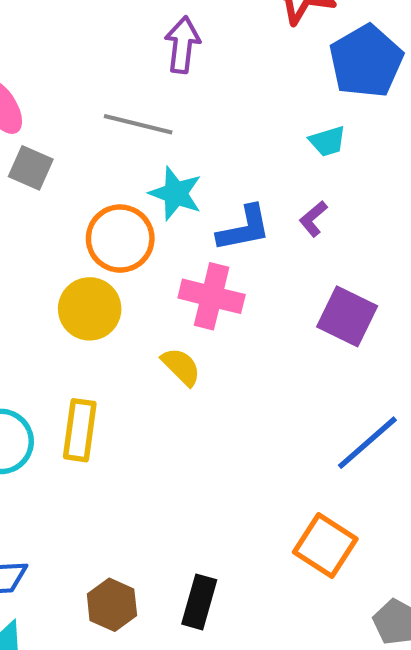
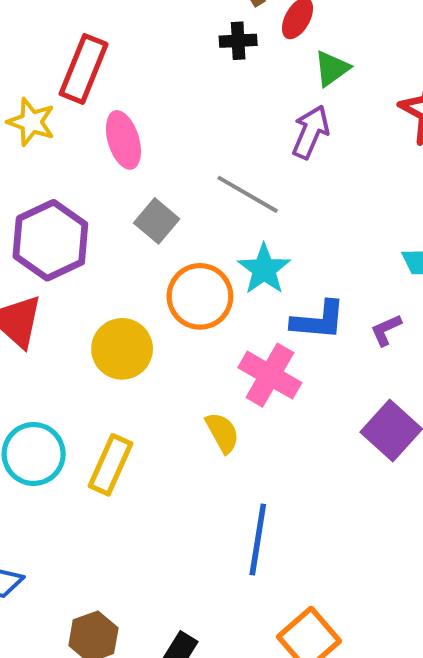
gray square: (31, 168) -> (157, 221), moved
yellow circle: (90, 309) -> (122, 349), moved
blue line: (367, 443) -> (258, 540), moved, turned -56

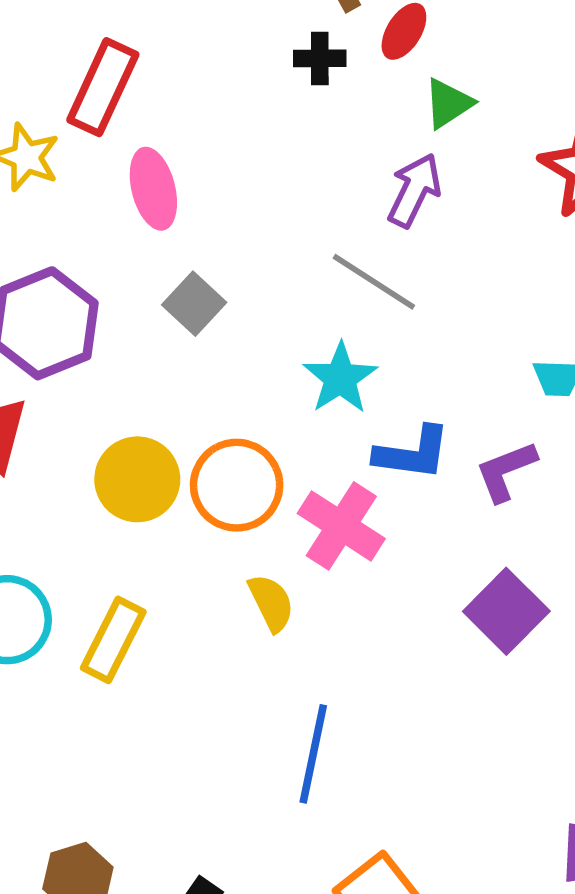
gray line: (248, 194) -> (374, 282), moved
orange circle: (200, 296) -> (237, 485), moved
purple L-shape: (386, 330) -> (506, 471), size x1.4

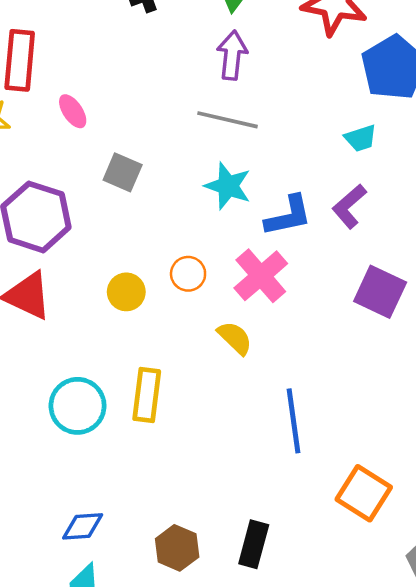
pink ellipse: (153, 189) -> (73, 111), size x0.7
yellow circle: (137, 479) -> (126, 292), size x0.7
orange circle: (237, 485) -> (188, 274), size x0.6
pink cross: (341, 526) -> (261, 276), turned 36

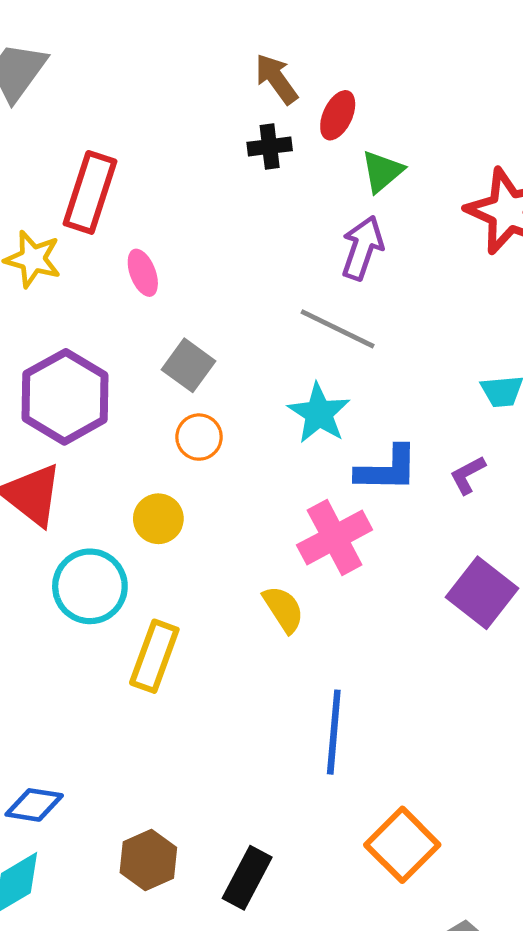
purple L-shape: (349, 206) -> (468, 475), size x0.7
orange circle: (188, 274) -> (199, 437), moved
cyan circle: (78, 406) -> (90, 586), moved

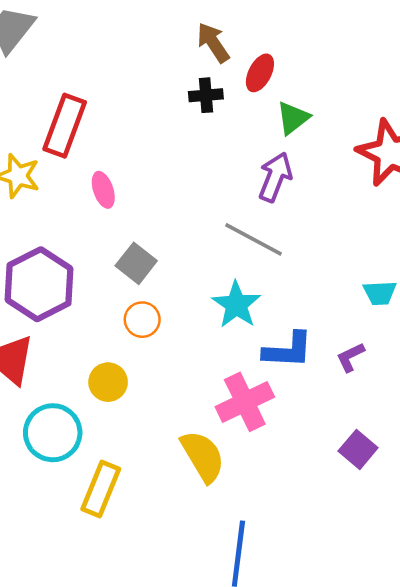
purple square: (482, 593) -> (358, 449), size x0.7
yellow semicircle: (283, 609) -> (203, 456), size x1.4

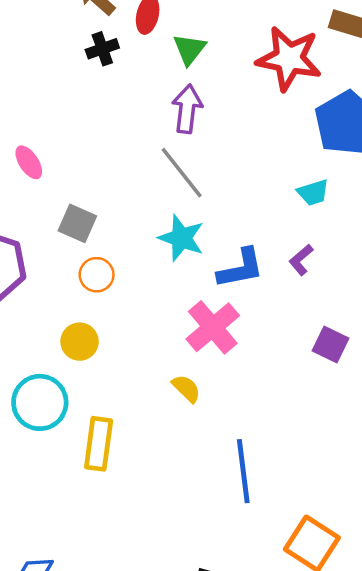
gray line: (253, 239) -> (182, 173), turned 38
yellow semicircle: (203, 456) -> (186, 388), size x0.6

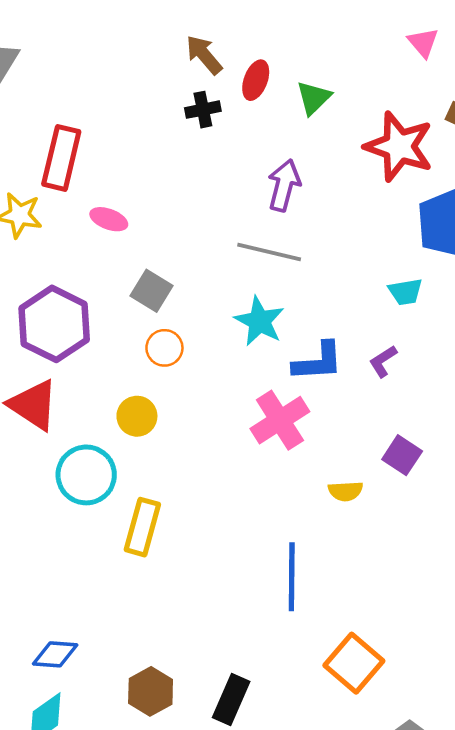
green triangle: (189, 49) -> (314, 98), moved
pink ellipse: (29, 162) -> (109, 219), turned -44
gray line: (182, 173) -> (269, 252), turned -46
yellow semicircle: (186, 388) -> (346, 491), moved, turned 124

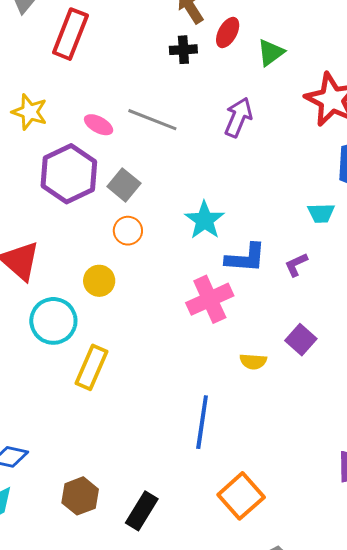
red rectangle: (61, 158) -> (70, 34), moved
gray line: (269, 252) -> (152, 120), moved
purple hexagon: (54, 324) -> (69, 174), moved

